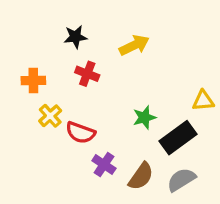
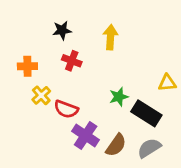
yellow arrow: (134, 45) -> (110, 37), turned -60
black rectangle: (178, 138) -> (146, 113), turned 68
purple cross: (104, 165) -> (86, 135), size x1.4

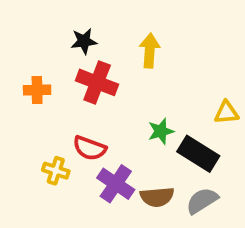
red cross: (72, 61) -> (97, 82), size x1.5
yellow cross: (41, 95) -> (56, 171), moved, turned -30
brown semicircle: (116, 145) -> (157, 197), turned 50

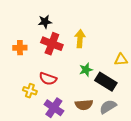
yellow arrow: (150, 51) -> (80, 39), moved
purple cross: (116, 184) -> (54, 108), moved

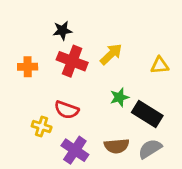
yellow arrow: (80, 39) -> (111, 54), turned 42
yellow triangle: (121, 60) -> (160, 65), moved

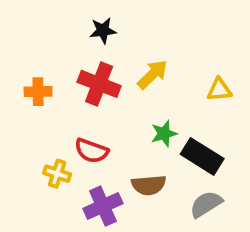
black star: (62, 31) -> (103, 31), moved
brown semicircle: (117, 146) -> (149, 185), moved
purple cross: (75, 150) -> (103, 206), turned 32

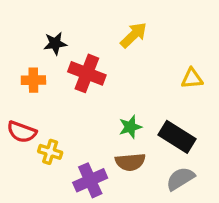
black star: (103, 31) -> (55, 43), moved
yellow arrow: (153, 74) -> (134, 35), moved
green star: (164, 134) -> (130, 127), moved
red semicircle: (91, 151) -> (22, 132), moved

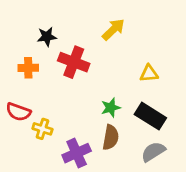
yellow triangle: (192, 78) -> (149, 74), moved
brown semicircle: (130, 162) -> (111, 137), turned -75

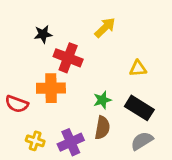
orange cross: (28, 68) -> (51, 88), moved, size x1.5
yellow cross: (42, 129) -> (35, 141), moved

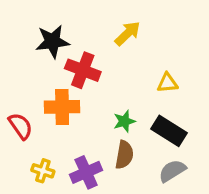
black star: (43, 34) -> (52, 41), size x1.5
red semicircle: (17, 104) -> (21, 126), turned -145

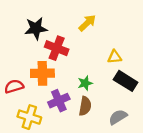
red semicircle: (21, 126) -> (14, 86), turned -72
black rectangle: (169, 131) -> (126, 81), moved
yellow cross: (43, 171) -> (29, 117), size x1.5
purple cross: (86, 172) -> (59, 101), moved

